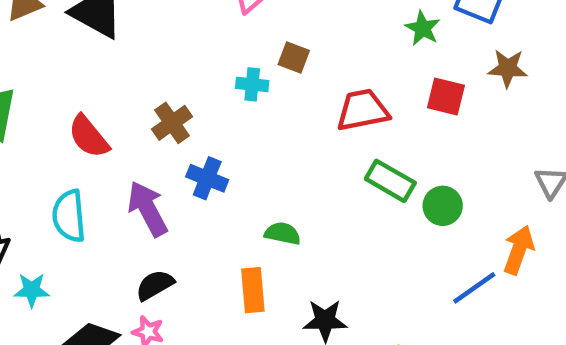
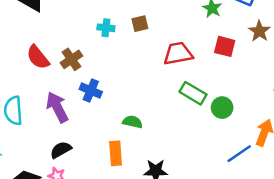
brown square: (294, 58) -> (140, 24), turned -35
brown star: (508, 68) -> (259, 31), turned 30
cyan cross: (252, 84) -> (106, 28), moved
red semicircle: (89, 136) -> (38, 57), moved

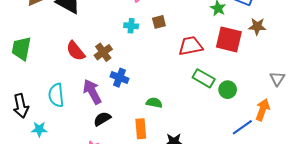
brown star: (259, 31) -> (257, 26), turned -30
red square: (225, 46) -> (229, 39), size x1.5
black semicircle: (61, 150) -> (102, 119), moved

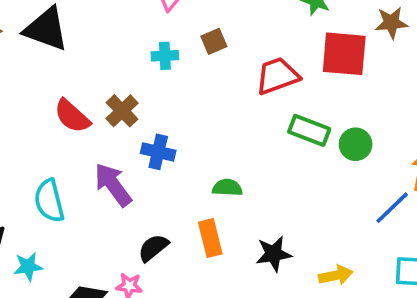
black semicircle: (102, 119) -> (153, 248), moved

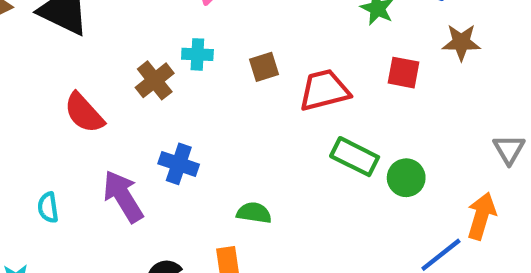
brown square: (214, 41) -> (264, 67), moved
red square: (344, 54) -> (403, 73), size x0.6
brown cross: (122, 111) -> (155, 80), moved
cyan semicircle: (49, 201) -> (48, 207), size x0.6

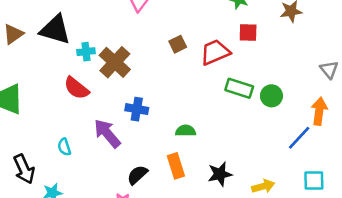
cyan cross: (197, 54) -> (86, 52), moved
red square: (403, 73) -> (248, 33), moved
brown cross: (155, 80) -> (115, 62), size x1.4

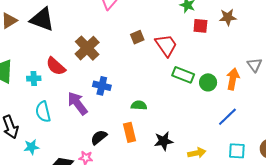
red square: (248, 33) -> (200, 26), moved
cyan cross: (86, 52) -> (34, 78), moved
red trapezoid: (215, 52) -> (166, 45), turned 75
orange arrow: (319, 111) -> (233, 79), moved
cyan semicircle: (64, 147) -> (43, 112), size x1.5

